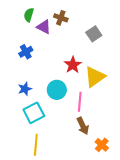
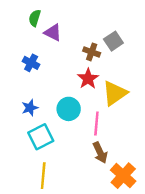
brown cross: (61, 18) -> (92, 52), moved
blue cross: (26, 52) -> (31, 63), turned -32
orange cross: (102, 145) -> (123, 176), size x1.5

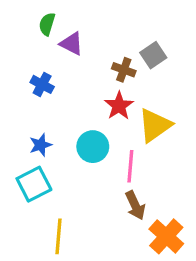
cyan square: (41, 137) -> (34, 184), moved

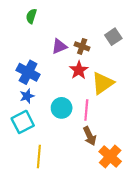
purple triangle: (72, 44) -> (59, 46), moved, turned -49
gray square: (153, 55) -> (113, 37), moved
blue cross: (42, 84) -> (28, 72), moved, size x1.5
cyan circle: (93, 147) -> (62, 108), moved

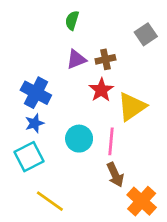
green semicircle: (31, 16) -> (72, 20), moved
gray square: (113, 37) -> (146, 34), moved
brown cross: (82, 46) -> (105, 59), turned -32
yellow line: (39, 156) -> (50, 201), turned -60

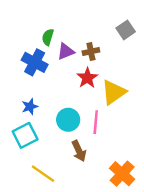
green semicircle: (72, 20) -> (48, 37), moved
blue cross: (36, 93) -> (35, 62), moved
brown arrow: (115, 175) -> (79, 151), moved

